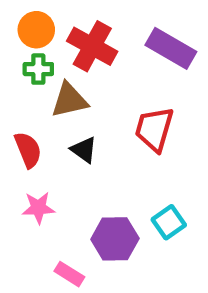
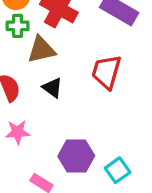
cyan square: (169, 222) -> (118, 170), moved

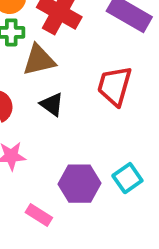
cyan square: (118, 170) -> (127, 178), moved

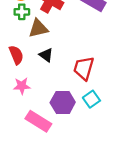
red trapezoid: (115, 86) -> (84, 68), moved
pink rectangle: (39, 215) -> (38, 121), size x1.6

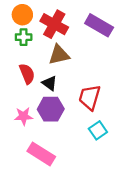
brown triangle: (38, 28) -> (59, 55), moved
red semicircle: (16, 55) -> (27, 74), moved
purple hexagon: (63, 102) -> (51, 109), moved

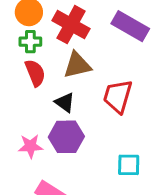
red semicircle: (27, 74) -> (35, 73), moved
red trapezoid: (90, 97) -> (118, 96), moved
cyan square: (98, 130) -> (129, 165), turned 36

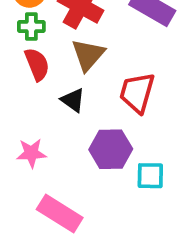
brown triangle: (77, 65) -> (88, 55), turned -36
purple hexagon: (66, 137) -> (111, 149), moved

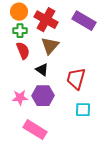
red trapezoid: (137, 93) -> (76, 79), moved
purple hexagon: (111, 149) -> (43, 96), moved

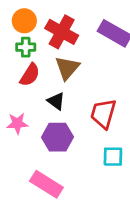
red semicircle: (23, 51) -> (30, 75), turned 54
pink star: (20, 98) -> (17, 123), moved

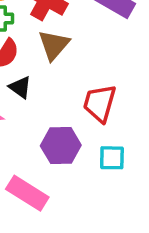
black triangle: (56, 101) -> (20, 87), moved
purple hexagon: (58, 137) -> (61, 145), moved

